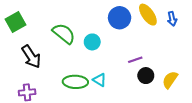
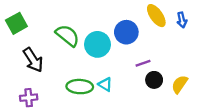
blue circle: (120, 18) -> (126, 32), moved
cyan circle: (92, 42) -> (97, 44), size x1.5

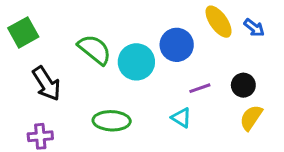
blue arrow: (182, 20) -> (254, 28), turned -40
black circle: (154, 80) -> (243, 85), moved
cyan triangle: (105, 84) -> (181, 118), moved

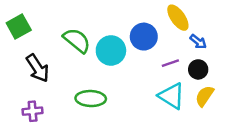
blue arrow: (254, 28) -> (198, 42), moved
purple line: (200, 88) -> (170, 63), moved
cyan triangle: (181, 118) -> (172, 96), moved, size x1.6

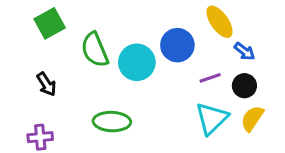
green square: (19, 26) -> (50, 23), moved
green semicircle: (77, 40) -> (95, 50), turned -152
black arrow: (38, 68) -> (46, 84), size x0.7
cyan triangle: (172, 96) -> (212, 118), turned 44

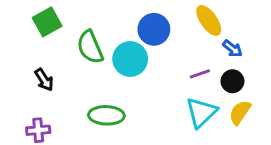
blue circle: (177, 45) -> (154, 29), moved

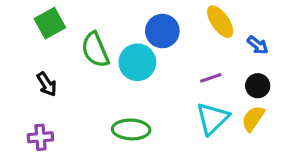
blue arrow: (232, 49) -> (258, 45), moved
black circle: (232, 81) -> (258, 86), moved
green ellipse: (106, 115) -> (131, 129), moved

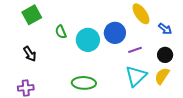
blue circle: (162, 31) -> (115, 33), moved
green semicircle: (95, 50) -> (61, 32), size x0.6

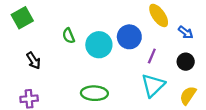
green square: (32, 15) -> (22, 18), moved
purple line: (135, 50) -> (152, 56), turned -48
yellow semicircle: (162, 76) -> (188, 95), moved

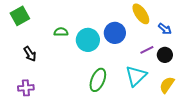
green semicircle: (69, 36) -> (61, 32), turned 112
purple line: (152, 56) -> (147, 50), moved, turned 40
green ellipse: (94, 93) -> (98, 80), moved, turned -70

